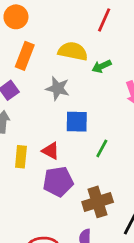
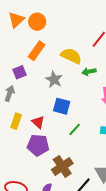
brown cross: (98, 202) -> (62, 167), turned -30

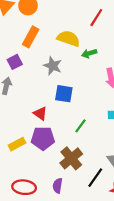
yellow rectangle: (16, 121) -> (17, 144), moved, turned 49
green line: (75, 129) -> (80, 126), moved

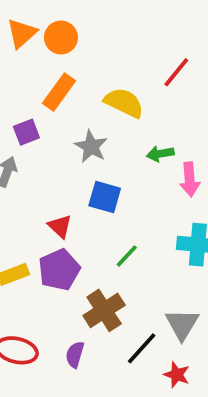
green arrow: (89, 53) -> (160, 154), moved
purple pentagon: (43, 138) -> (59, 270), turned -30

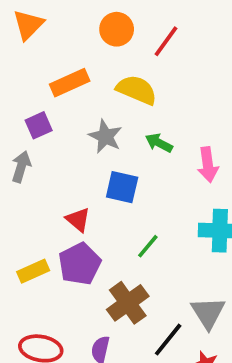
orange circle: (61, 37) -> (117, 29), moved
red line: (176, 72) -> (166, 41), moved
orange rectangle: (59, 92) -> (70, 83), turned 33
green arrow: (160, 154) -> (159, 143), moved, turned 40

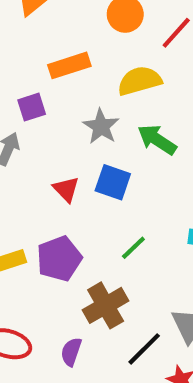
yellow semicircle: (137, 90) -> (139, 81), turned -45
green arrow: (159, 143) -> (157, 140), size x1.4
red triangle: (78, 220) -> (66, 189), moved

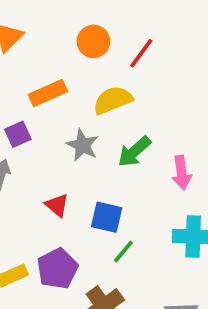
green arrow: (157, 140) -> (134, 152), turned -69
blue square: (113, 182) -> (107, 217), moved

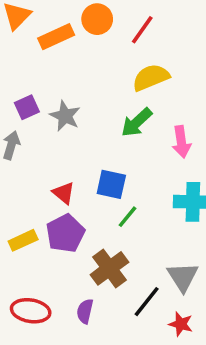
orange rectangle: (48, 93) -> (56, 37), moved
yellow semicircle: (113, 100) -> (151, 77), moved
gray star: (82, 145) -> (65, 116), moved
red triangle: (57, 205) -> (64, 193), moved

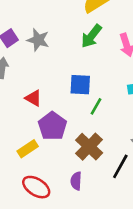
red triangle: (64, 193) -> (33, 98), moved
yellow rectangle: (23, 240) -> (28, 149), moved
red ellipse: (31, 311) -> (36, 187), turned 32

